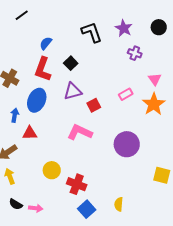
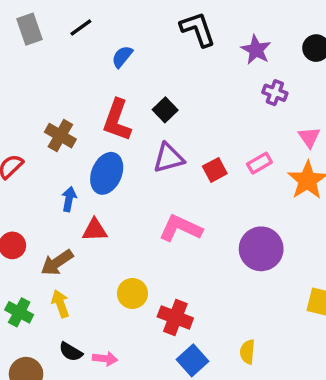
black L-shape: (92, 32) -> (198, 29), moved
blue semicircle: (46, 43) -> (122, 57), moved
red square: (94, 105) -> (215, 170), moved

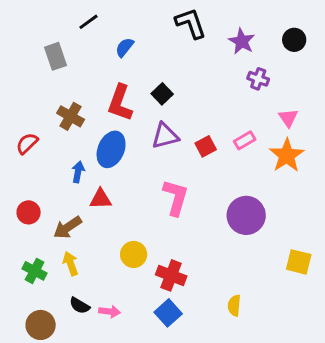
gray rectangle: (29, 29) -> (56, 56), moved
pink L-shape: (180, 228) -> (176, 197), turned 81
blue square: (192, 360) -> (168, 313), moved

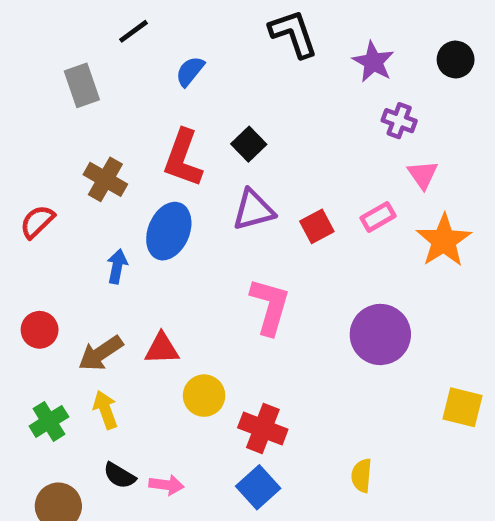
pink triangle: (288, 118) -> (423, 175), moved
red triangle: (101, 199) -> (162, 349), moved
green cross: (35, 271) -> (49, 421), turned 30

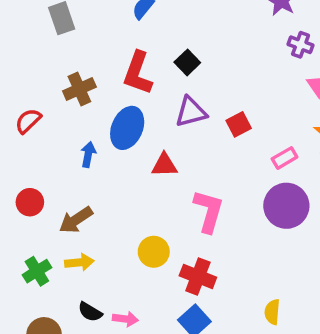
brown cross: (105, 179) -> (79, 89), turned 36
pink rectangle: (378, 217) -> (285, 158), moved
pink L-shape: (270, 306) -> (209, 211), moved
red triangle: (162, 349) -> (164, 165), moved
yellow arrow: (105, 410) -> (79, 262), turned 104

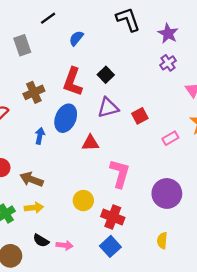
purple cross: (301, 45) -> (168, 63), moved, turned 35
purple circle: (286, 206) -> (167, 193), moved
brown arrow: (76, 220) -> (32, 179), turned 55

